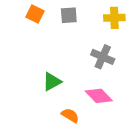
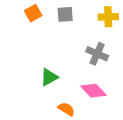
orange square: (35, 14) -> (33, 13), turned 35

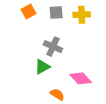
yellow cross: (108, 17) -> (82, 15), moved
gray cross: (97, 54) -> (53, 47), moved

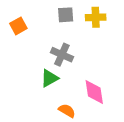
orange square: (29, 12) -> (18, 26), moved
pink diamond: (81, 78) -> (94, 92), turned 35

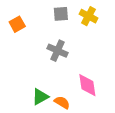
yellow cross: (96, 17) -> (89, 16), turned 30
green triangle: (49, 78) -> (40, 97), moved

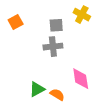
gray square: (61, 14) -> (56, 25), moved
gray cross: (57, 51) -> (53, 47), turned -30

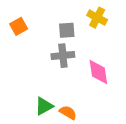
pink diamond: (81, 79) -> (98, 72), moved

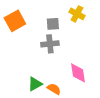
orange square: (19, 26) -> (15, 21), size x1.5
pink diamond: (98, 72) -> (78, 73), moved

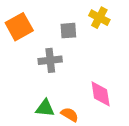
gray cross: (50, 44) -> (50, 60), moved
green triangle: (35, 84) -> (45, 108), turned 35

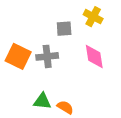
orange square: (19, 27) -> (18, 56), moved, turned -35
pink diamond: (101, 94) -> (94, 56), moved

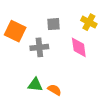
yellow cross: (93, 17) -> (89, 22), moved
orange square: (18, 56) -> (15, 31), moved

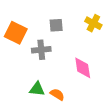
pink diamond: (79, 47) -> (83, 68), moved

